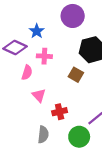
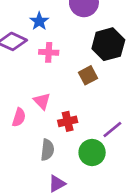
pink semicircle: (27, 73) -> (19, 117), moved
brown square: (76, 75) -> (88, 75), turned 32

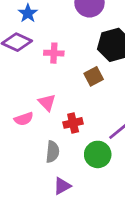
blue star: (39, 21) -> (28, 13), moved
pink semicircle: (19, 117) -> (24, 119), turned 54

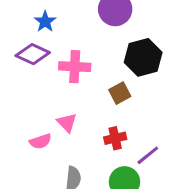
pink cross: (54, 53) -> (75, 67), size x1.4
red cross: (73, 123) -> (115, 138), moved

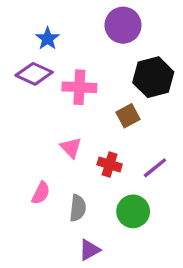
red cross: (115, 138) -> (110, 164), moved, turned 30
pink semicircle: (40, 141) -> (41, 193), moved, turned -45
purple line: (148, 155) -> (155, 168), moved

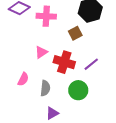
pink triangle: (71, 148) -> (41, 52), turned 40
red cross: (110, 164) -> (64, 62), size x1.5

